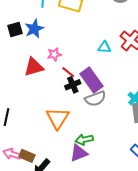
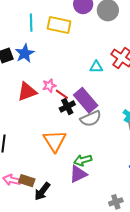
pink star: (54, 54) -> (49, 86), moved

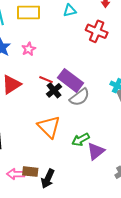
cyan triangle: (96, 67) -> (70, 11), moved
pink star: (49, 86) -> (29, 49), moved
purple triangle: (78, 174) -> (96, 151), moved

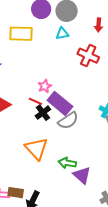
pink star: (29, 49) -> (45, 86), moved
green arrow: (81, 140) -> (67, 163), turned 36
purple triangle: (96, 151) -> (82, 175), turned -42

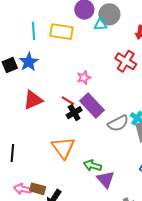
cyan triangle: (62, 34) -> (100, 24), moved
pink star: (45, 86) -> (84, 78), moved
gray semicircle: (68, 121) -> (118, 123), moved

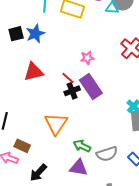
gray semicircle: (118, 123) -> (107, 154), moved
purple triangle: (106, 179) -> (79, 168), moved, turned -48
brown rectangle: (38, 189) -> (22, 146), moved

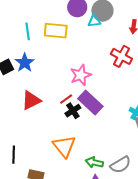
pink star: (87, 58) -> (81, 75), size x1.5
red line: (68, 78) -> (66, 99), turned -64

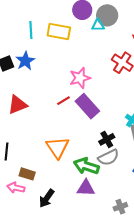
red triangle: (31, 100) -> (17, 105), moved
black cross: (73, 111) -> (107, 139), moved
green arrow: (94, 162) -> (86, 166), size x1.4
gray semicircle: (120, 165) -> (108, 157), moved

